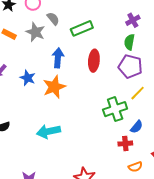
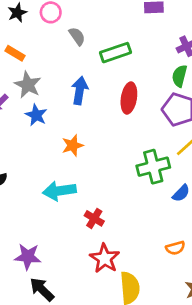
gray star: (35, 32) -> (28, 85), moved
orange star: (54, 87) -> (73, 145), moved, size x0.7
red cross: (125, 144) -> (94, 218), moved, turned 32

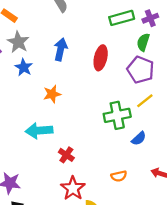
green rectangle: (116, 53) -> (122, 18), moved
orange semicircle: (175, 248) -> (119, 176), moved

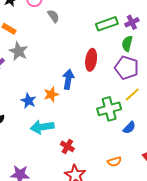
blue arrow: (61, 49) -> (68, 79), moved
blue star: (24, 67) -> (28, 101), moved

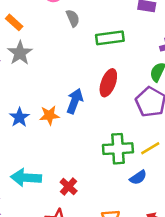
green rectangle: (107, 24) -> (110, 38), moved
yellow line: (132, 94) -> (150, 148), moved
cyan arrow: (42, 127) -> (26, 178), moved
red cross: (67, 146) -> (69, 186), moved

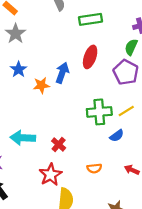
blue star: (19, 117) -> (19, 69), moved

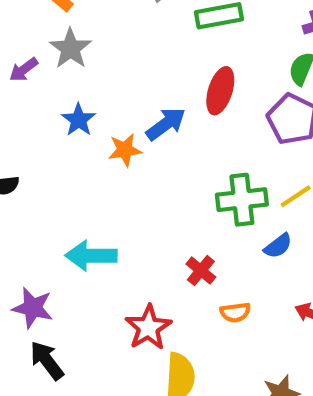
blue arrow: (62, 73) -> (166, 124), turned 36
red cross: (59, 144) -> (201, 271), moved

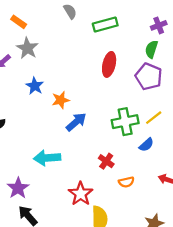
blue arrow: (166, 124) -> (76, 122), moved
purple star: (33, 308) -> (18, 188), turned 30

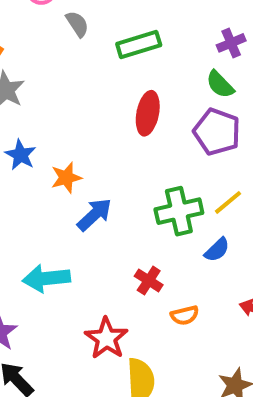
green semicircle: (151, 49) -> (220, 84), turned -60

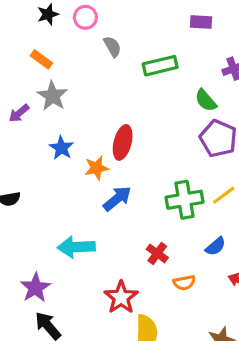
green semicircle: (220, 84) -> (206, 100), moved
red ellipse: (148, 113) -> (123, 142), moved
blue semicircle: (217, 250) -> (215, 246), moved

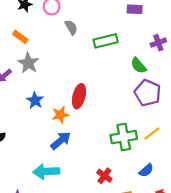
blue arrow: (117, 199) -> (61, 141), moved

